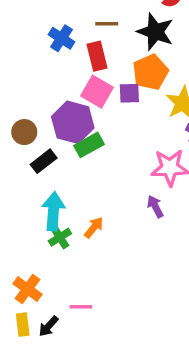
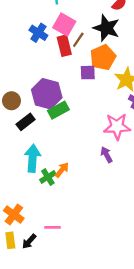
brown line: (107, 24) -> (78, 40), moved, turned -56
pink square: (97, 92) -> (64, 25), moved
green cross: (60, 237) -> (48, 177), moved

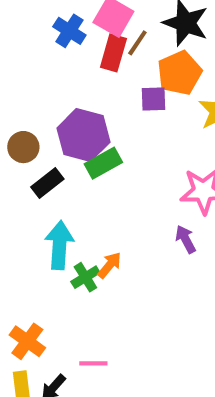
red rectangle: (64, 46) -> (113, 53), turned 30

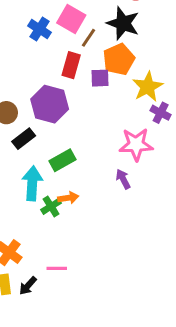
red rectangle: (113, 53) -> (71, 65), moved
green rectangle: (103, 163) -> (63, 160), moved
orange arrow: (109, 265) -> (68, 198), turned 42

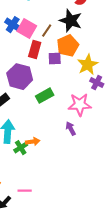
pink square: (71, 19) -> (27, 29), moved
green rectangle: (63, 160) -> (45, 96), moved

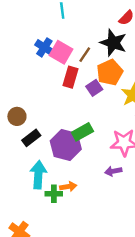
purple square: (55, 59) -> (94, 88), turned -32
purple hexagon: (20, 77) -> (66, 145), moved
purple arrow: (71, 129) -> (113, 171), turned -72
green cross: (21, 148) -> (54, 194), turned 32

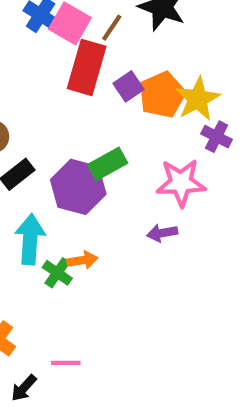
orange pentagon: (110, 72) -> (162, 95), moved
red rectangle: (70, 77) -> (87, 67), size x1.4
green cross: (54, 194) -> (57, 273), turned 35

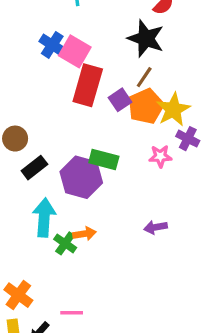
brown line: (112, 28) -> (144, 77), moved
green rectangle: (108, 164) -> (104, 159), turned 44
pink star: (181, 183) -> (160, 156), moved, size x0.6
purple arrow: (162, 233) -> (155, 227), moved

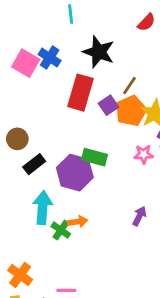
black star: (146, 38) -> (99, 52), moved
pink square: (75, 51) -> (26, 63), moved
purple arrow: (155, 227) -> (139, 216), turned 126

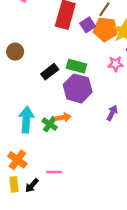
orange pentagon: (131, 111) -> (105, 29), turned 30
black rectangle: (34, 164) -> (50, 72), moved
purple hexagon: (75, 173) -> (78, 88), moved
cyan arrow: (43, 208) -> (26, 120), moved

